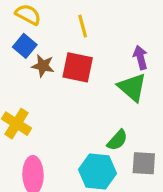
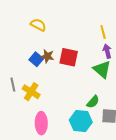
yellow line: (83, 26) -> (103, 32), moved
blue square: (25, 46) -> (36, 59), moved

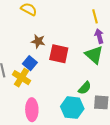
red square: (69, 57) -> (59, 54), moved
blue square: (36, 59) -> (30, 63), moved

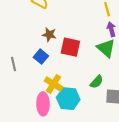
yellow cross: (21, 78) -> (53, 84), moved
cyan hexagon: (72, 108) -> (68, 99), moved

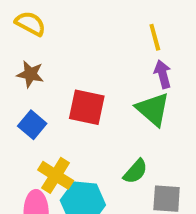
brown star: (49, 35) -> (30, 74), moved

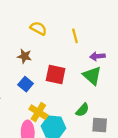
yellow semicircle: (30, 24) -> (38, 28), moved
yellow line: (155, 37) -> (75, 36), moved
purple arrow: (163, 74) -> (97, 56), turned -80

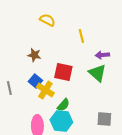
yellow semicircle: (38, 28) -> (47, 20), moved
green semicircle: (82, 110) -> (63, 105), moved
yellow cross: (38, 112) -> (45, 90), moved

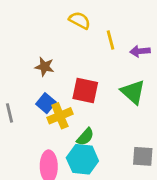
yellow semicircle: (47, 20) -> (80, 20), moved
purple arrow: (102, 55) -> (140, 51), moved
yellow cross: (45, 90) -> (60, 116), turned 36

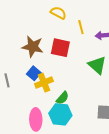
brown star: (45, 67) -> (33, 47), size x1.5
red square: (85, 91) -> (60, 48), moved

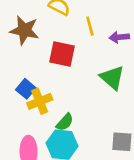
brown star: (33, 47) -> (24, 30), moved

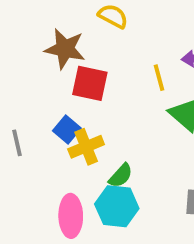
yellow line: (90, 26) -> (159, 78), moved
red square: (62, 54) -> (90, 83), moved

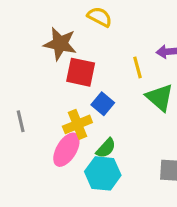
blue square: (67, 129) -> (103, 104), moved
pink ellipse: (71, 216) -> (66, 150), moved, turned 32

